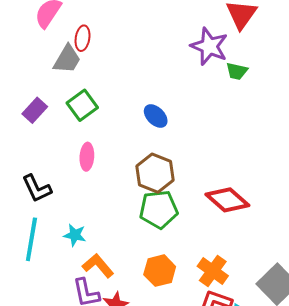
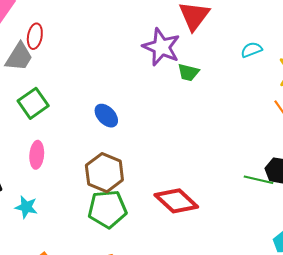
cyan star: (75, 235) -> (26, 207), moved

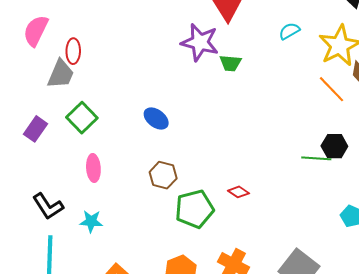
brown hexagon: (104, 173) -> (163, 175), size x0.7
red diamond: (176, 201) -> (238, 192), size x0.5
green pentagon: (107, 209) -> (195, 209), moved

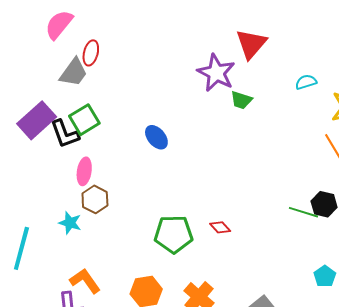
purple rectangle: (36, 129) -> (37, 120), size x1.5
brown hexagon: (163, 175) -> (95, 199), moved
black L-shape: (48, 206) -> (65, 134), moved

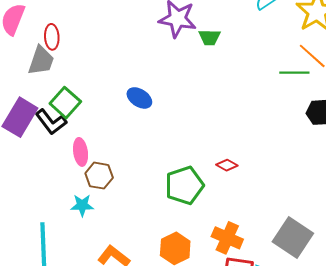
green line: (304, 212) -> (294, 73), moved

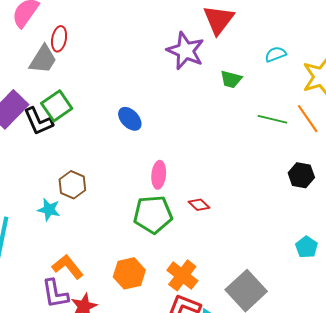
green trapezoid: (209, 37) -> (231, 79), moved
green line: (294, 73) -> (272, 119), moved
pink ellipse: (81, 152) -> (159, 175), moved

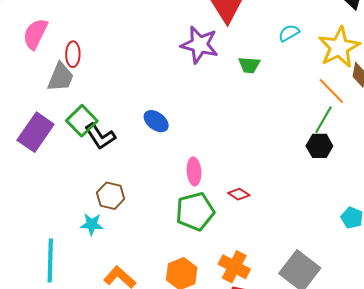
green line: (272, 119) -> (323, 120), moved, turned -64
black L-shape: (38, 121) -> (100, 136), moved
black hexagon: (301, 175) -> (319, 146), moved

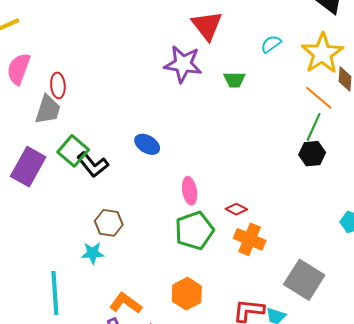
orange cross: (234, 267) -> (250, 239), moved

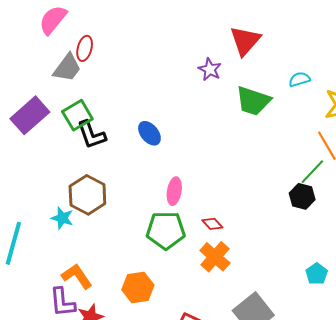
purple star: (183, 64) -> (210, 69), size x0.6
green trapezoid: (234, 80) -> (253, 101), size x1.6
brown hexagon: (109, 223) -> (87, 195), size x1.4

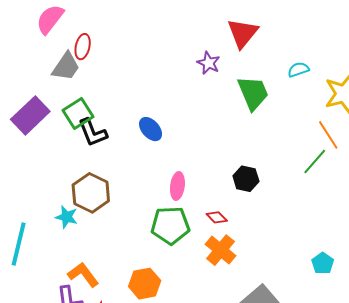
green trapezoid: (253, 101) -> (253, 93), turned -129
black hexagon: (302, 196) -> (246, 179), moved

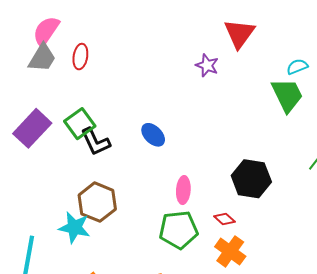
gray trapezoid: (66, 67) -> (42, 58), moved
green trapezoid: (253, 93) -> (287, 95), moved
black hexagon: (246, 179) -> (251, 179), size x1.5
cyan star: (67, 217) -> (74, 228), size x1.4

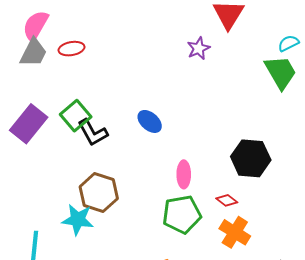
red ellipse: (80, 57) -> (72, 49), turned 75
purple star: (207, 65) -> (199, 48), turned 30

